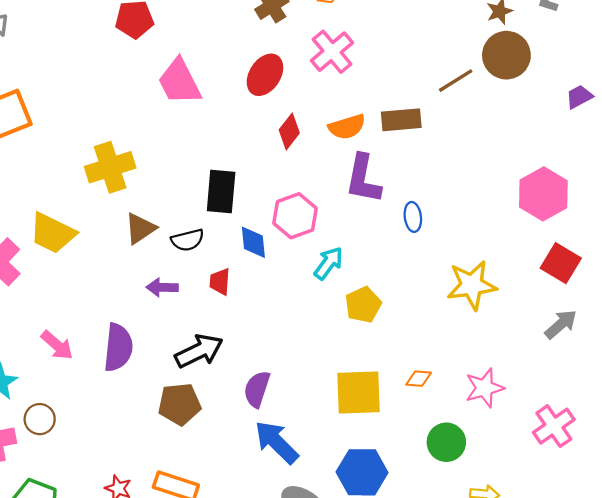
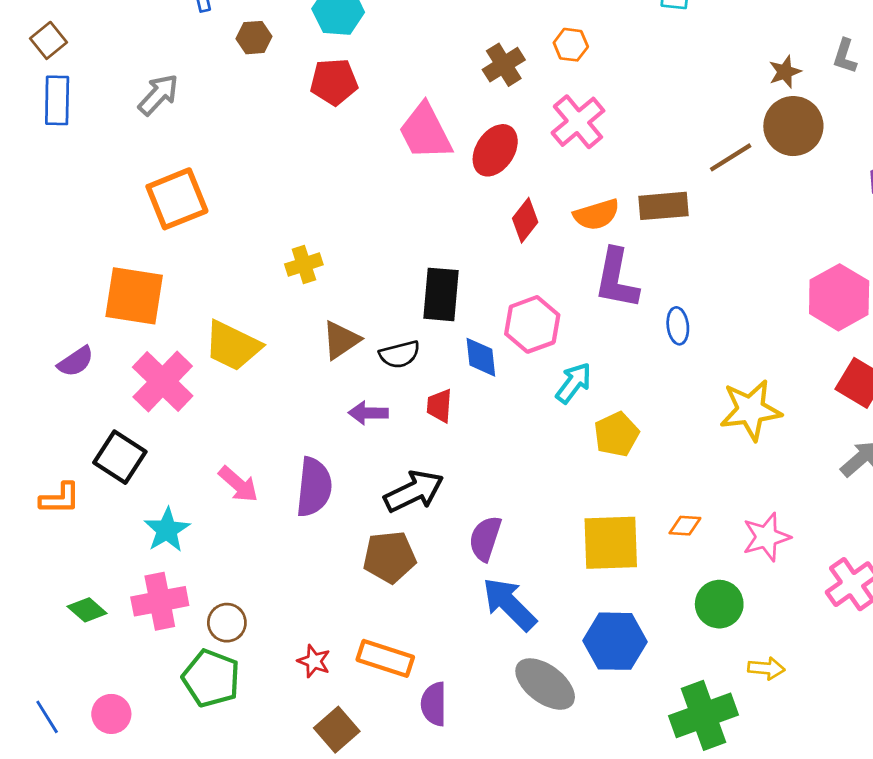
pink trapezoid: (179, 82) -> (425, 132), moved
yellow cross: (110, 167) -> (304, 264), size x0.6
brown circle: (40, 419) -> (227, 623), moved

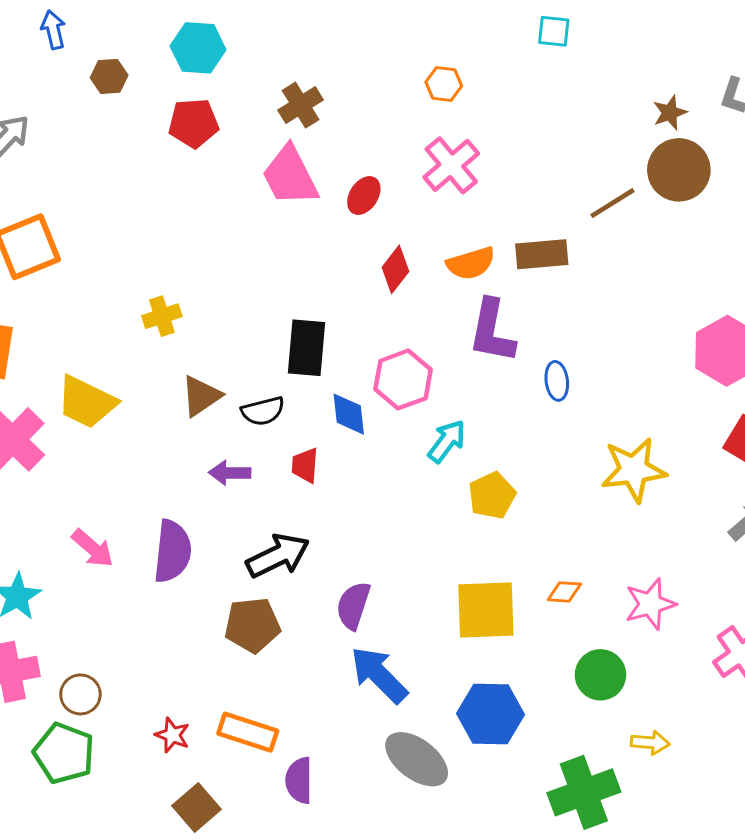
brown cross: (504, 65) -> (301, 105), moved
red ellipse: (495, 150) -> (364, 196), size x0.7

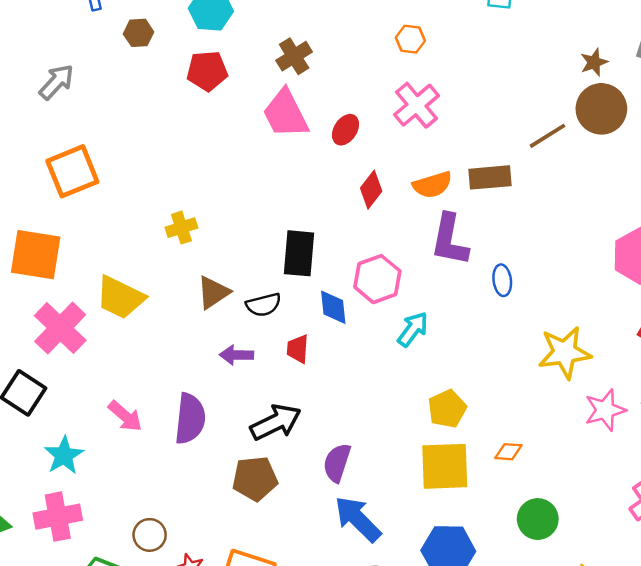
yellow pentagon: (492, 495) -> (447, 409), moved
pink star: (650, 604) -> (605, 410), moved
brown circle: (80, 694) -> (150, 535), moved

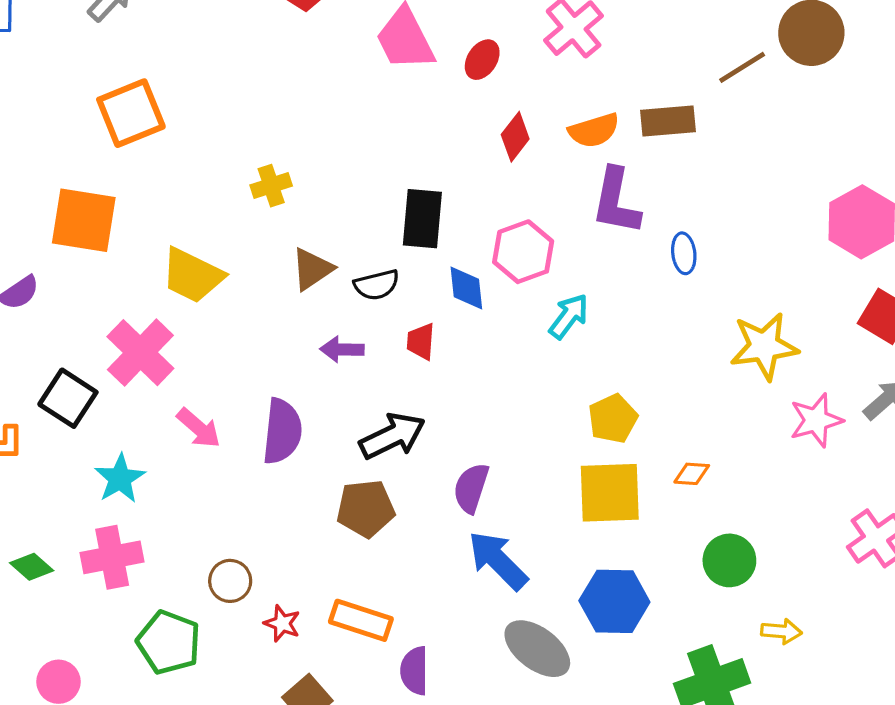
pink cross: (60, 328) -> (140, 353), moved

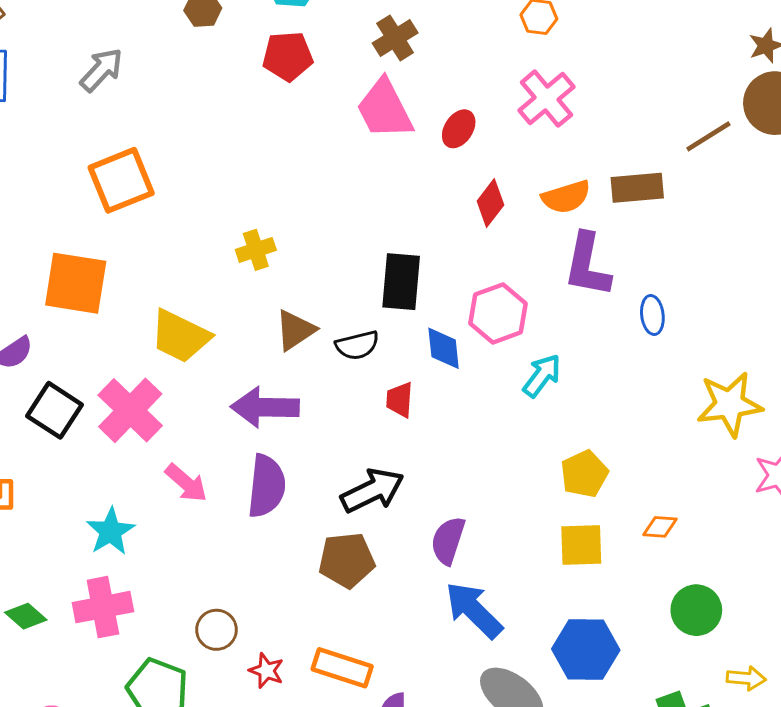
purple arrow: (342, 349) -> (265, 407), moved, size x1.6
black square: (68, 398) -> (55, 410), moved
yellow square: (610, 493) -> (581, 545), size x0.7

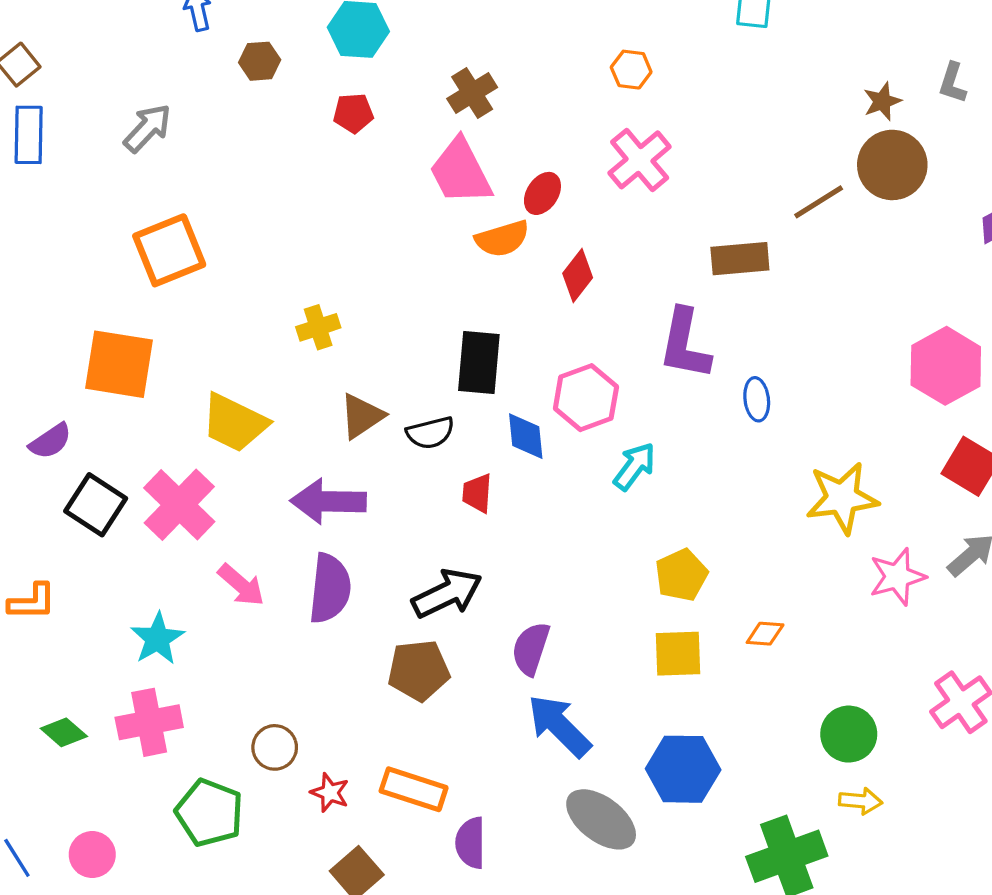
red pentagon: (288, 56) -> (353, 113), size x0.7
orange semicircle: (566, 197) -> (502, 239), moved
green circle: (696, 610) -> (849, 734), moved

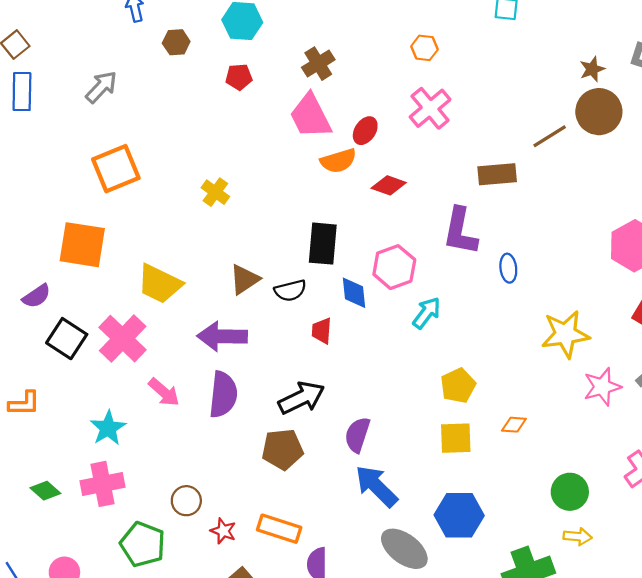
red diamond: (578, 275) -> (389, 185), turned 72
yellow cross: (318, 327) -> (215, 192), moved, turned -36

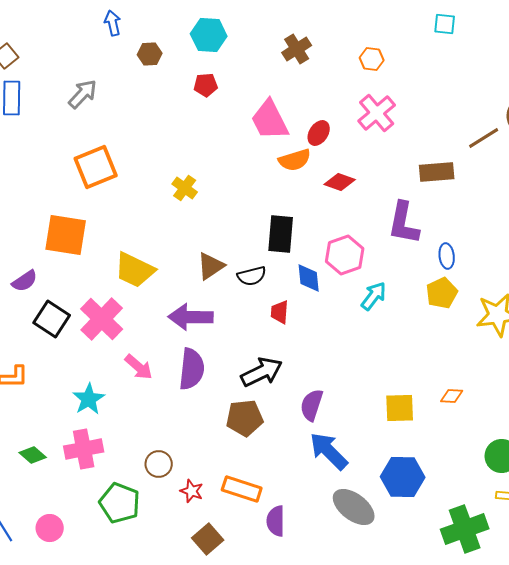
brown cross: (318, 64) -> (297, 49), moved
yellow pentagon: (458, 386) -> (442, 293), moved

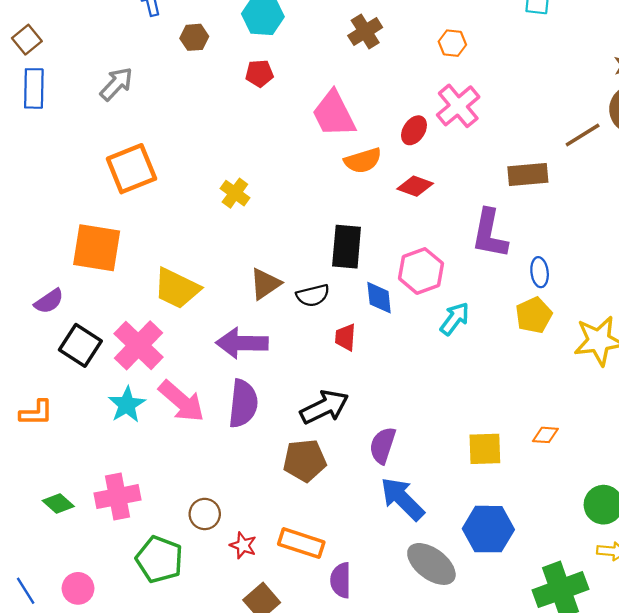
red ellipse: (319, 133) -> (414, 130), moved
pink arrow: (139, 367) -> (181, 401), size x1.4
cyan star: (89, 399) -> (127, 405), moved

